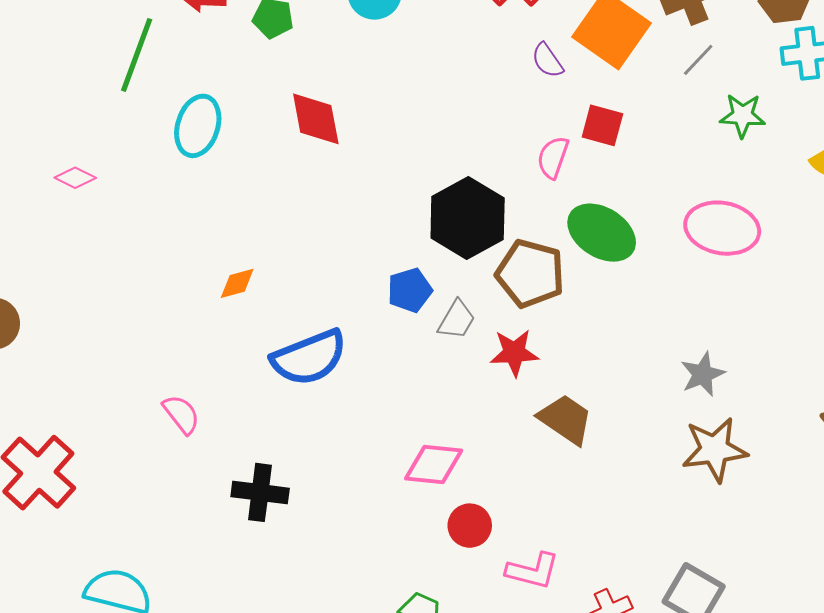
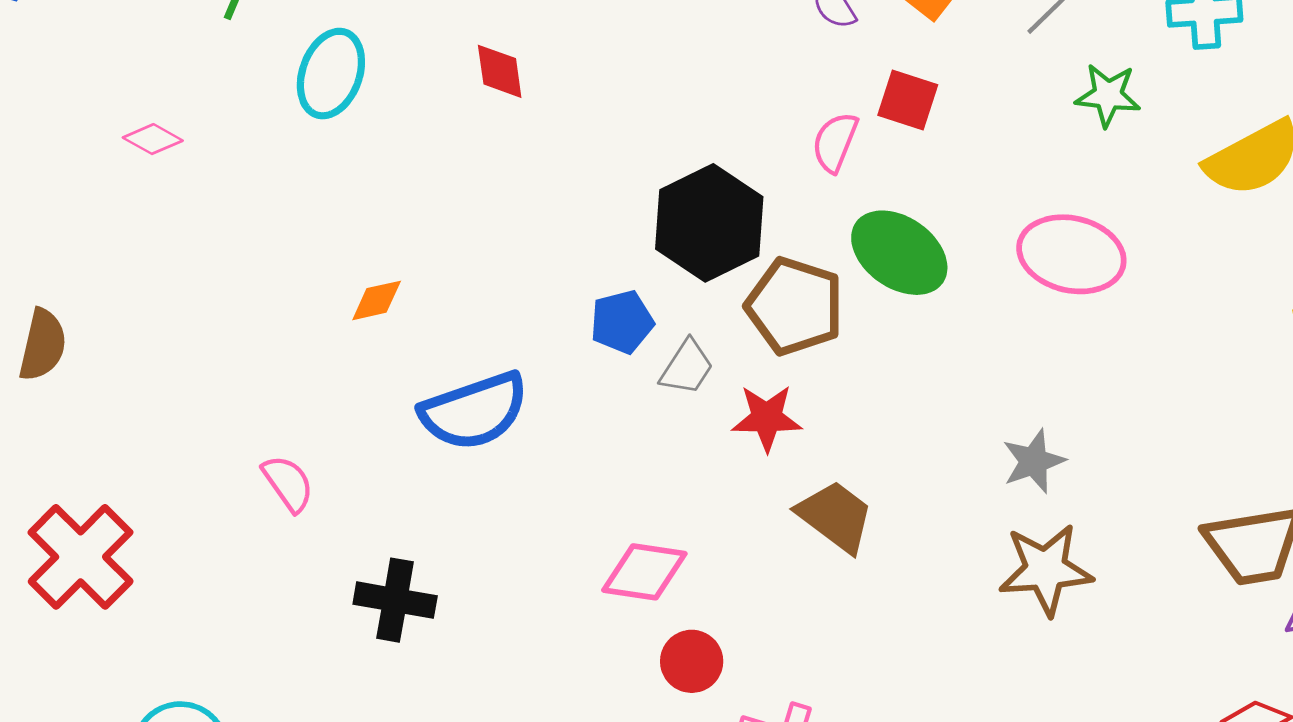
red diamond: (316, 119) -> (500, 71), size x0.7

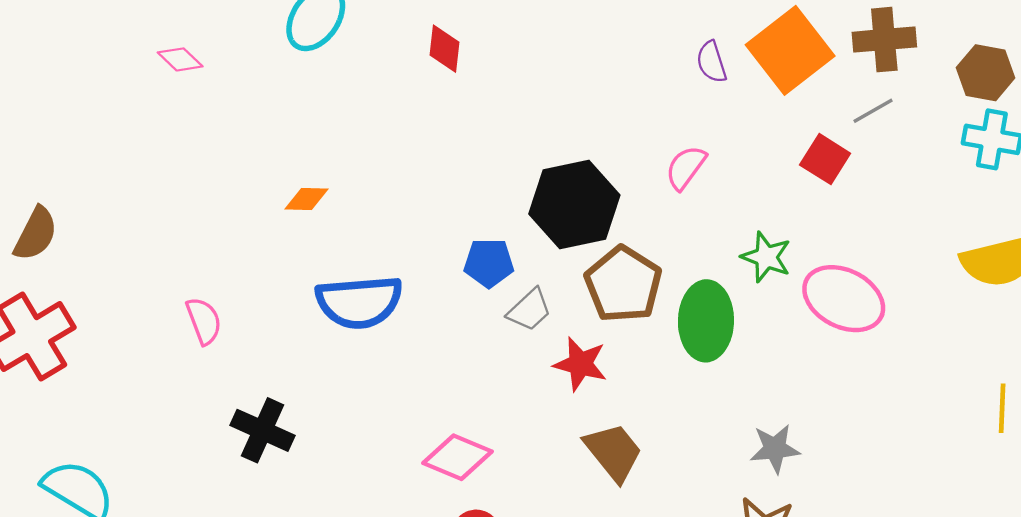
green star: (1108, 95) -> (766, 257), moved
red square: (908, 100) -> (825, 159), moved
pink diamond: (153, 139) -> (180, 59), moved
green ellipse: (899, 253) -> (706, 321), moved, turned 42
brown semicircle: (43, 345) -> (36, 234), moved

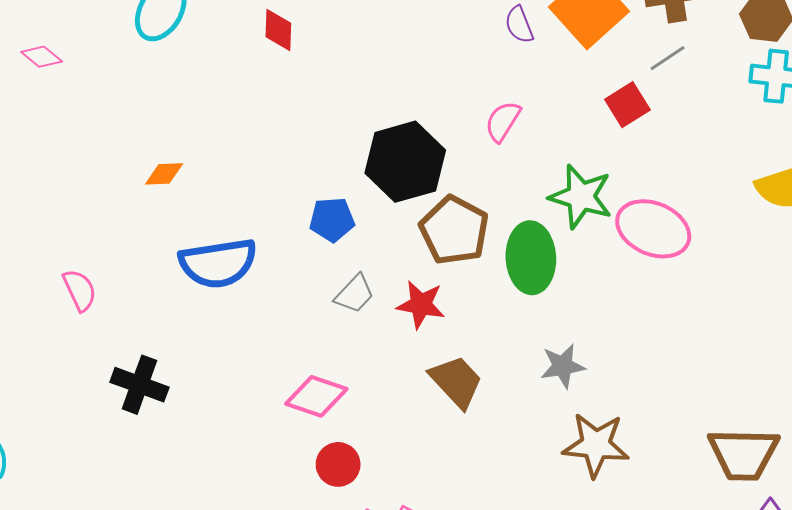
red square: (825, 159) -> (627, 105), turned 30
green star: (766, 257) -> (581, 197), size x1.4
gray trapezoid: (529, 310) -> (354, 294), moved
gray star: (775, 449) -> (563, 366), moved

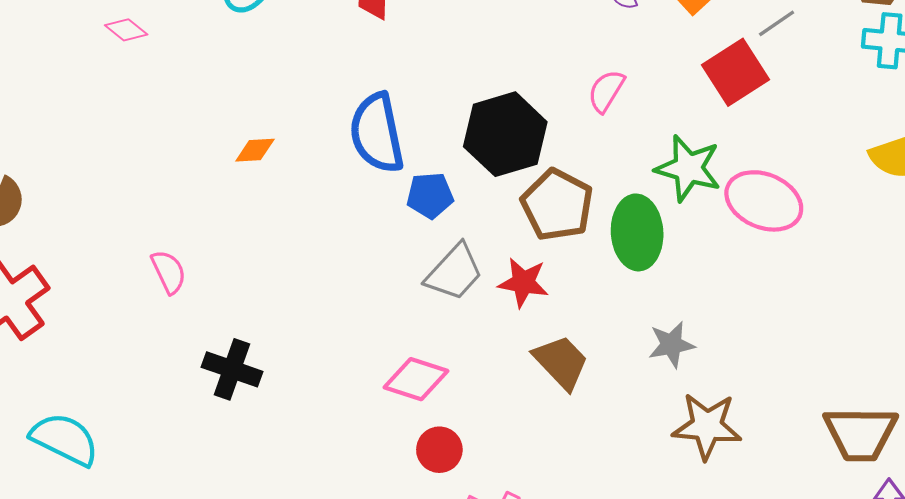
red square: (627, 105) -> (736, 72), size x1.4
blue semicircle: (218, 263) -> (377, 133), moved, turned 88
gray trapezoid: (354, 294) -> (454, 272), size x1.4

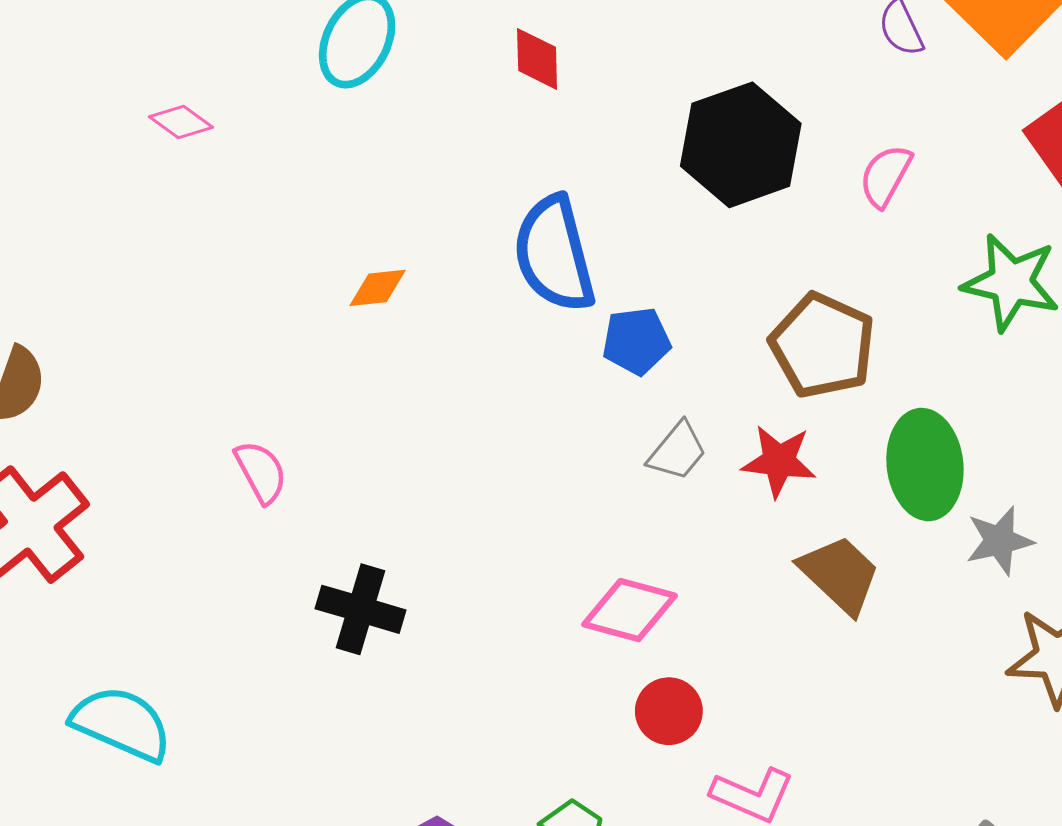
black hexagon: (505, 134) -> (741, 145), moved
green ellipse: (637, 232) -> (925, 465), moved
gray trapezoid: (454, 272) -> (677, 451), size x0.7

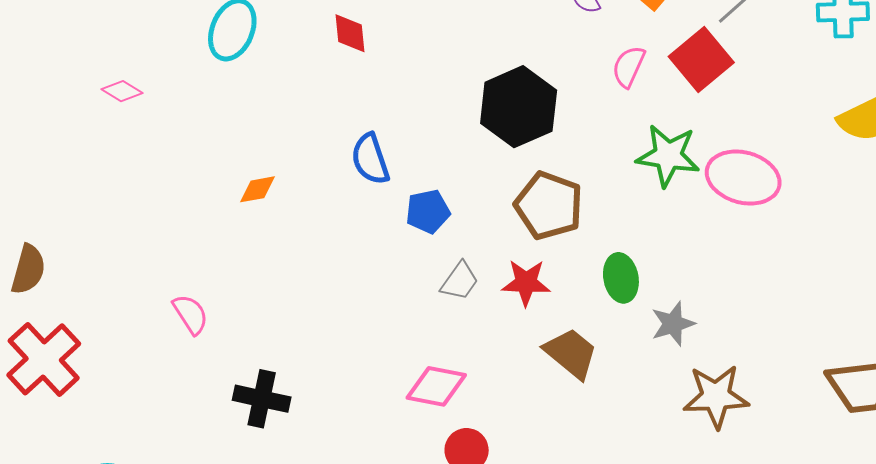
black hexagon: (741, 145) -> (519, 107), moved
pink semicircle: (886, 176) -> (629, 67), moved
blue semicircle: (554, 254) -> (370, 159), size x0.7
green ellipse: (925, 465) -> (621, 278), size x0.7

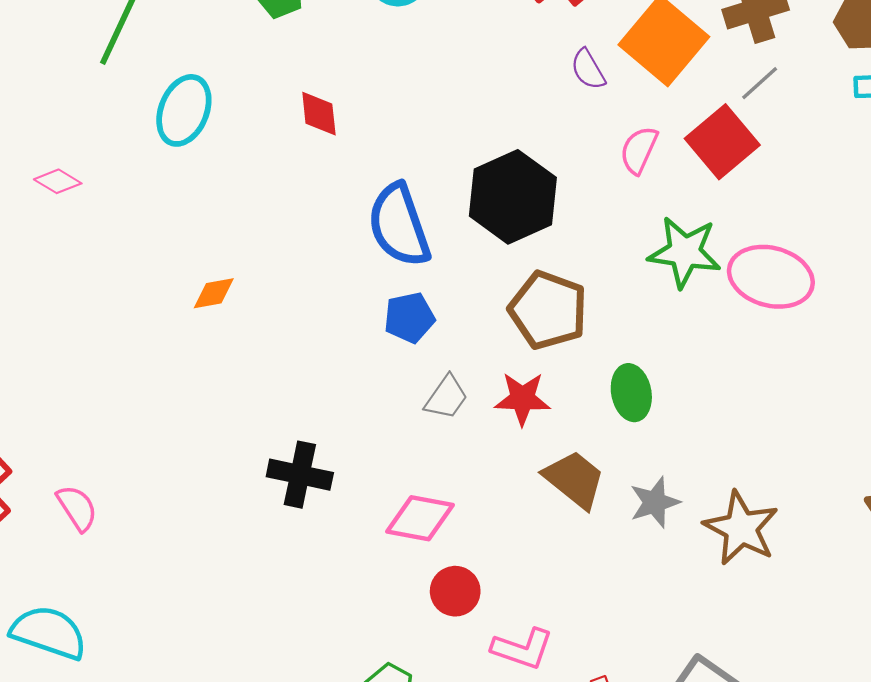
blue semicircle: (370, 159) -> (399, 225), moved, size x1.4
pink semicircle: (190, 314) -> (77, 508), moved
gray star: (673, 324) -> (655, 502), moved
brown star: (716, 396) -> (741, 528), turned 30
black cross: (262, 399) -> (300, 475), moved

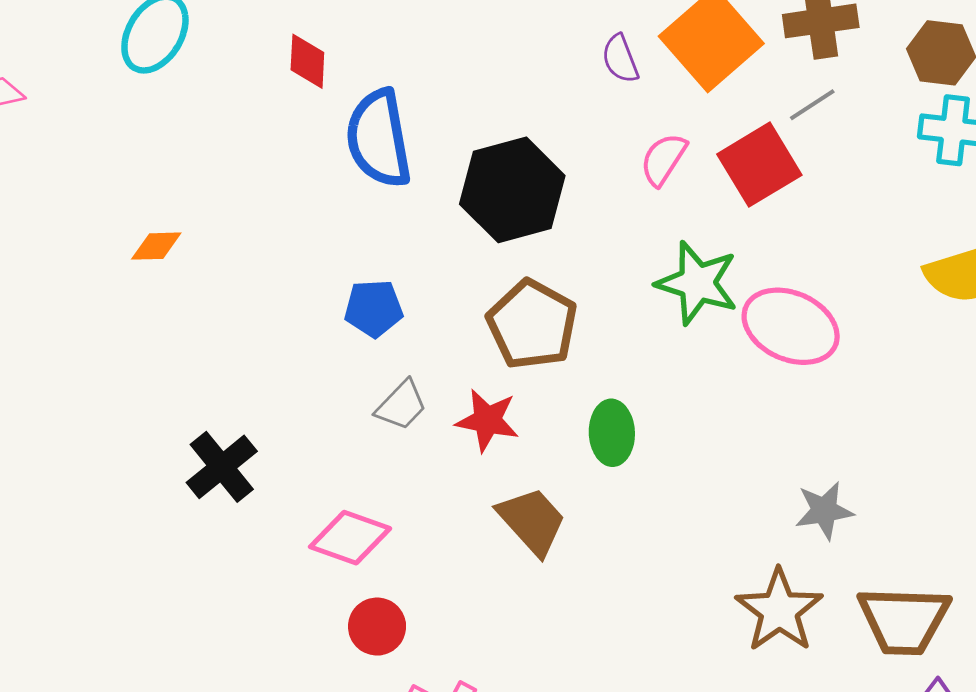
blue semicircle: (399, 225) -> (379, 139), moved
black cross: (300, 475) -> (222, 467), turned 30
gray star: (655, 502) -> (824, 511), moved
brown star: (741, 528) -> (779, 610), moved

